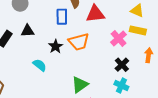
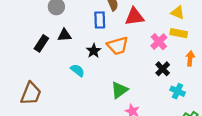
cyan cross: (121, 85) -> (178, 91), moved

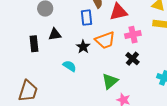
pink cross: (159, 42) -> (133, 35), moved, turned 35
black rectangle: (41, 43) -> (34, 44), turned -35
black cross: (163, 69) -> (132, 59), moved

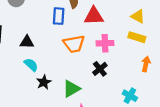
black triangle: (55, 34) -> (27, 42), moved
black star: (83, 47) -> (44, 82), moved

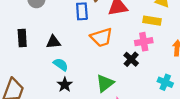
yellow rectangle: (137, 37) -> (152, 21), moved
pink cross: (105, 43) -> (144, 42), moved
black star: (44, 82) -> (65, 85), moved

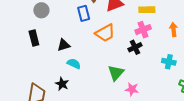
black rectangle: (22, 38) -> (34, 38), moved
black cross: (131, 59) -> (135, 47), turned 32
black star: (65, 85) -> (62, 84), moved

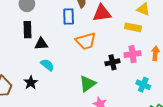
pink cross: (143, 30) -> (133, 54), moved
black rectangle: (34, 38) -> (28, 30), moved

